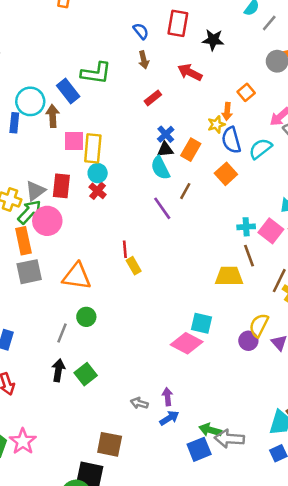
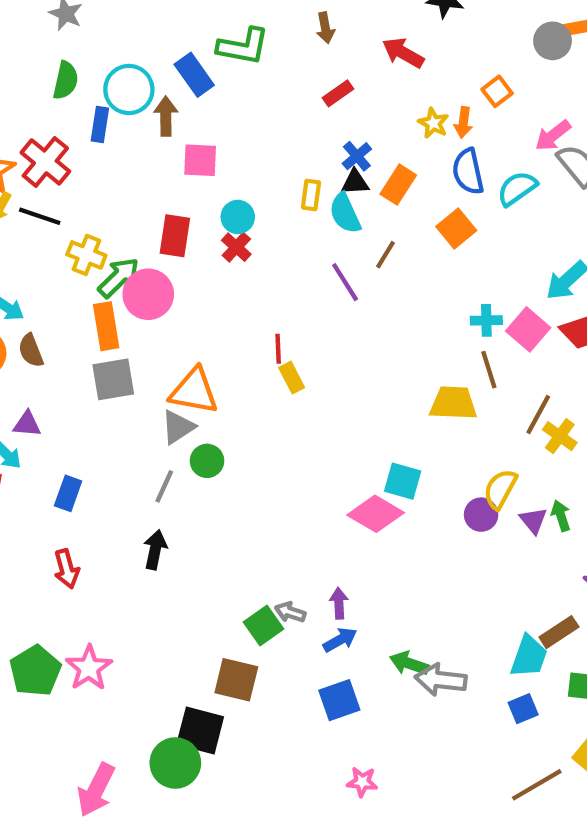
yellow star: (216, 124) -> (433, 123), moved, turned -30
yellow rectangle: (93, 148) -> (311, 195), moved, size x0.6
gray triangle: (35, 191) -> (178, 427), moved
green square: (86, 374) -> (263, 626), moved
blue square: (199, 449) -> (339, 700), moved

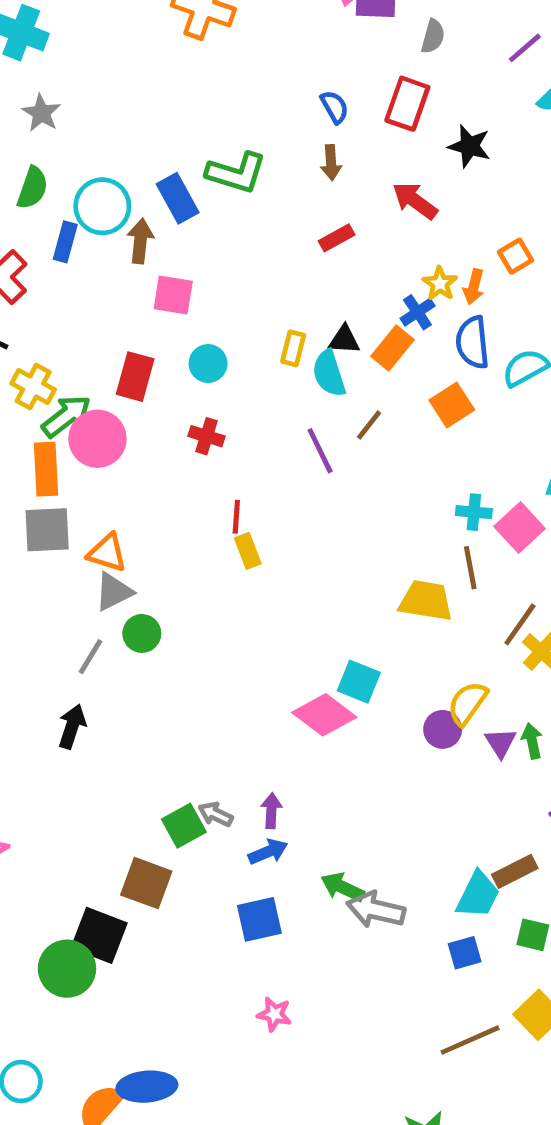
blue cross: (357, 156) -> (417, 312), moved
red cross: (236, 247) -> (207, 436), moved, turned -32
orange triangle: (194, 391) -> (107, 553), moved, size x0.7

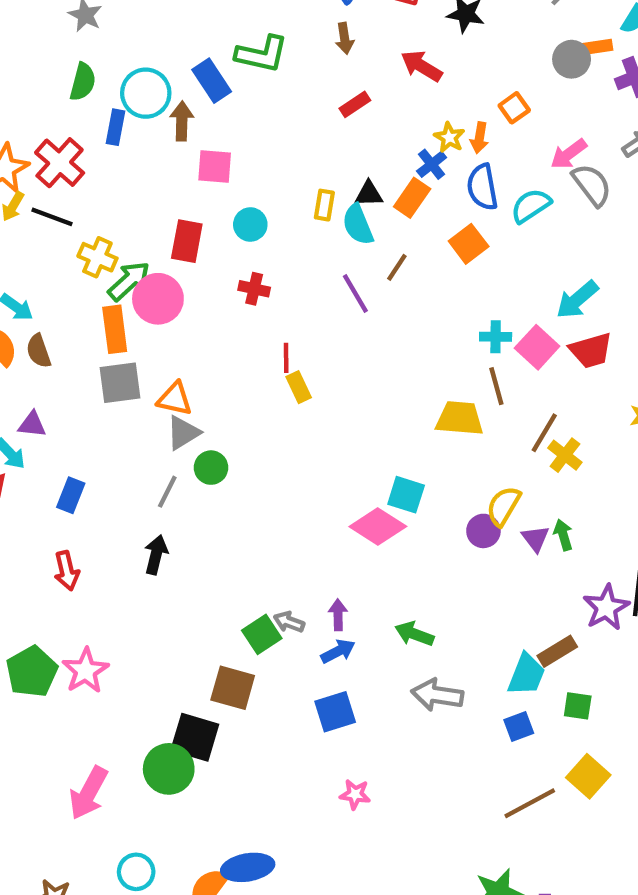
green arrow: (342, 887) -> (414, 634), moved

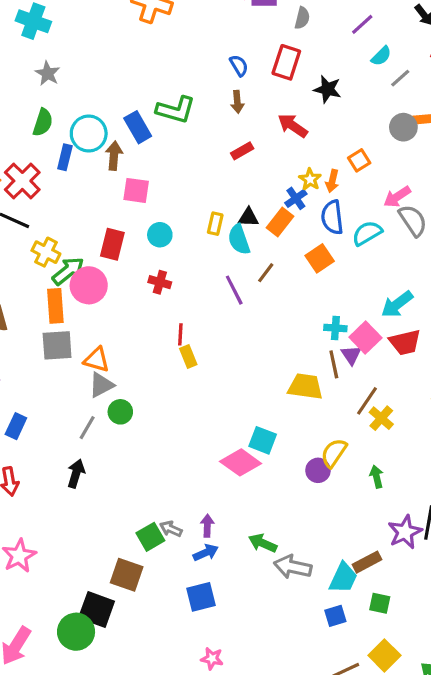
purple triangle: (536, 539) -> (351, 355), moved
gray arrow: (437, 695) -> (293, 567), moved

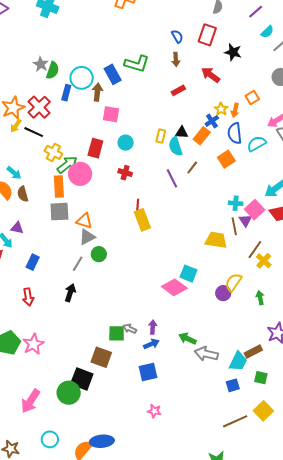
gray star: (48, 73) -> (41, 64), moved
yellow rectangle: (188, 356) -> (142, 220), size x1.5
green square: (150, 537) -> (117, 333), turned 30

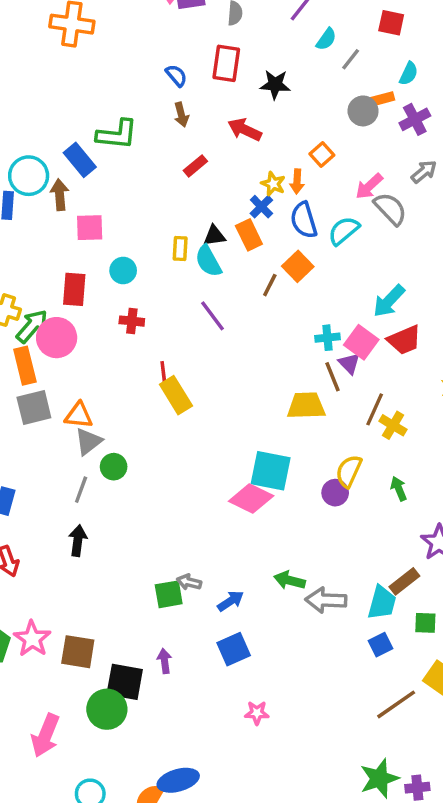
orange rectangle: (202, 136) -> (249, 235), turned -54
brown line: (192, 168) -> (270, 285), moved
cyan square: (189, 274) -> (271, 471), size x1.4
purple arrow: (153, 327) -> (165, 661), moved
brown square: (101, 357) -> (78, 652), moved

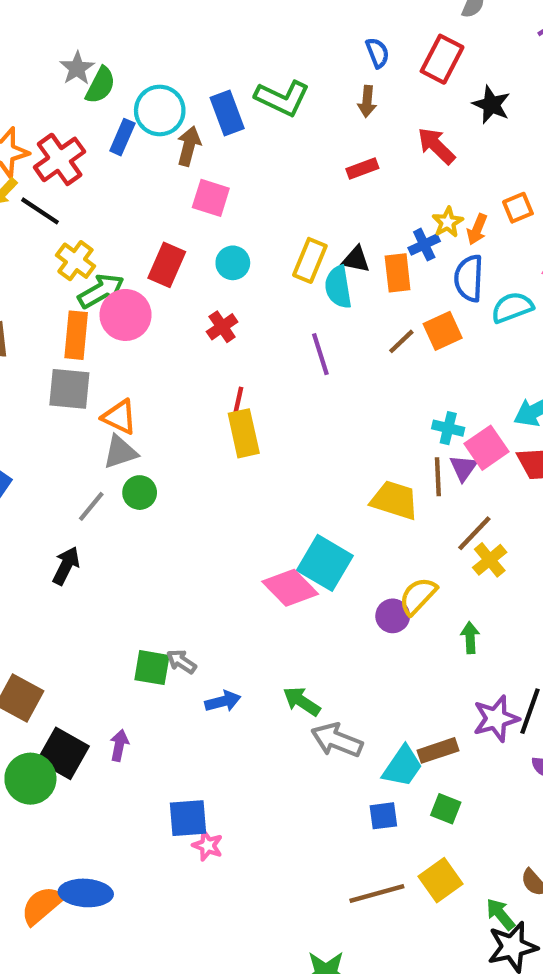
yellow rectangle: (180, 248) -> (310, 260), size x1.4
red cross: (132, 321) -> (222, 327), turned 30
blue square: (234, 649) -> (188, 818), moved

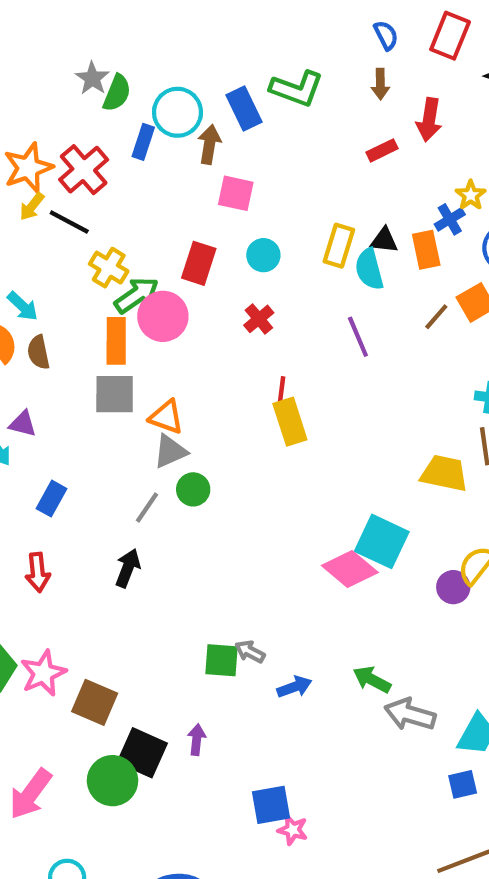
red arrow: (436, 146) -> (429, 120), moved, turned -120

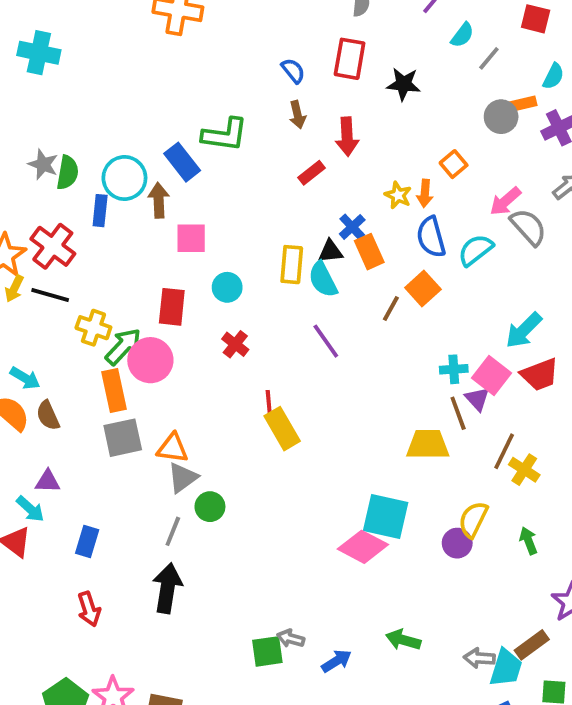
blue cross: (450, 219) -> (352, 227), moved
black arrow: (128, 568) -> (167, 588), size x1.4
gray arrow: (410, 714) -> (479, 658), moved, size x0.7

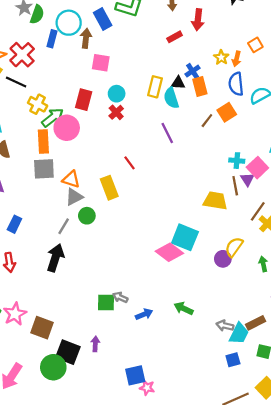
red cross: (235, 344) -> (116, 112), moved
red line: (269, 403) -> (129, 163), turned -40
yellow rectangle: (282, 429) -> (109, 188), moved

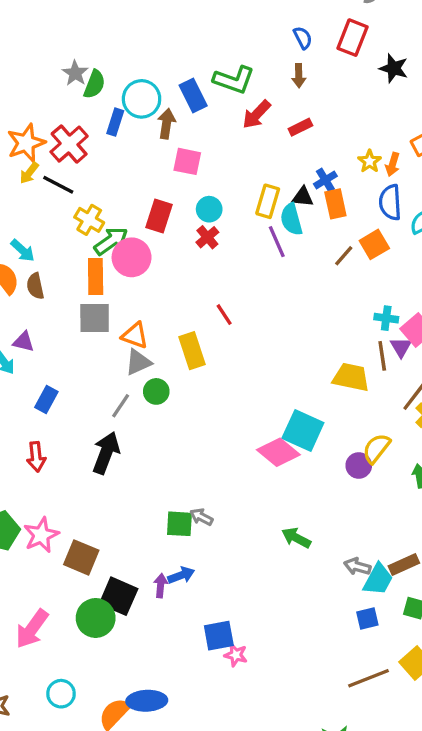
red arrow: (198, 20) -> (257, 114), moved, turned 35
purple line: (167, 133) -> (277, 242), moved
blue arrow: (144, 314) -> (181, 575), moved

